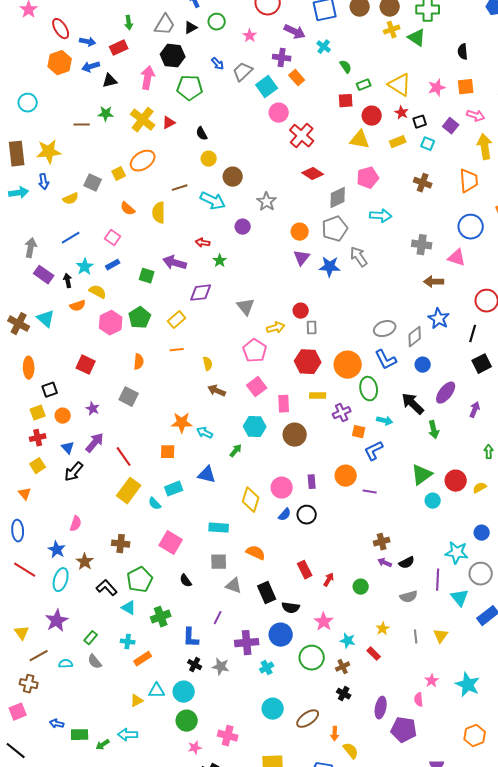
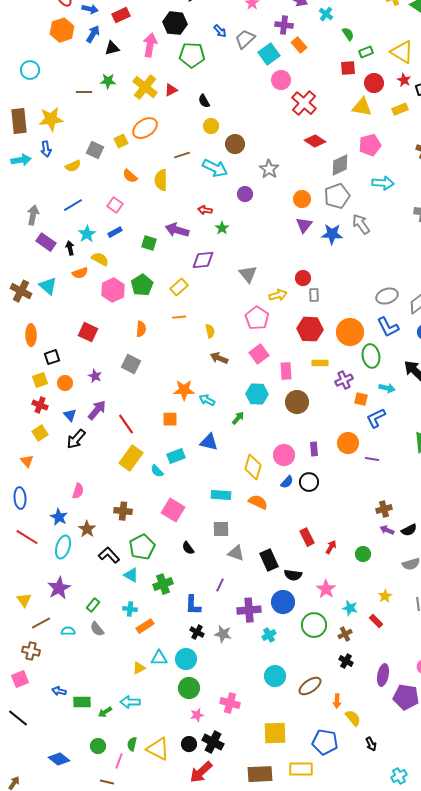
blue arrow: (91, 67) -> (93, 34), turned 138
red cross: (38, 438) -> (40, 405), turned 35
orange semicircle: (256, 553) -> (258, 502), moved

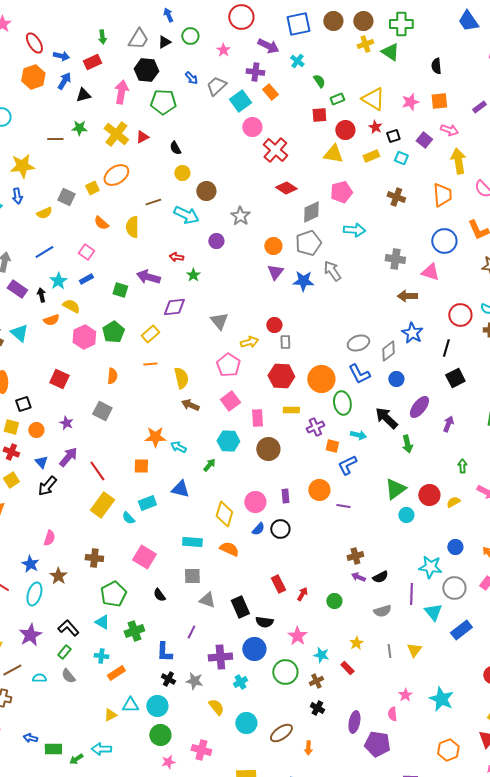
yellow semicircle: (210, 331) -> (181, 378), size x1.5
yellow square: (40, 380) -> (11, 427), turned 35
black L-shape: (109, 555) -> (68, 628), moved
yellow semicircle: (353, 718) -> (216, 707), moved

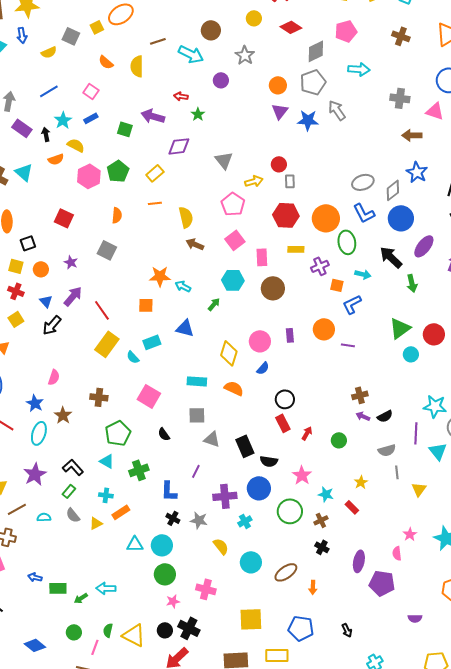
yellow circle: (182, 173) -> (254, 18), moved
blue circle: (396, 379) -> (401, 218), size x1.6
black circle: (280, 529) -> (285, 399), moved
gray line: (389, 651) -> (397, 472), moved
yellow triangle: (110, 715) -> (96, 523), moved

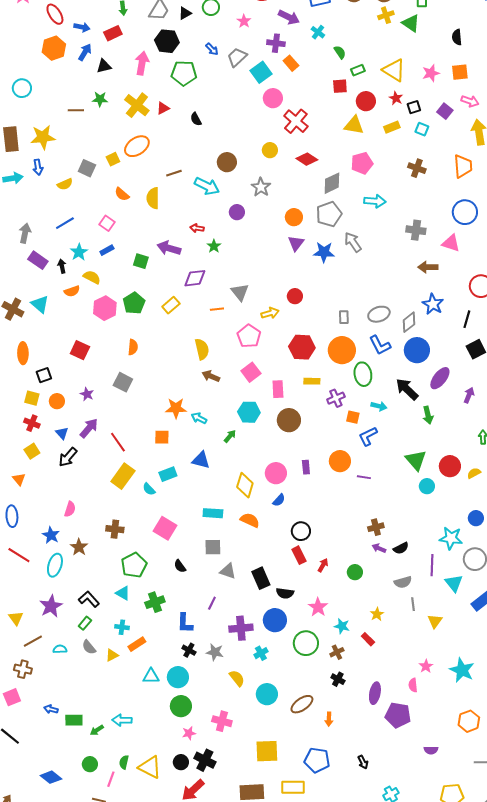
gray rectangle: (290, 181) -> (344, 317), moved
orange line: (155, 203) -> (217, 309), moved
green triangle: (400, 328) -> (416, 460), turned -35

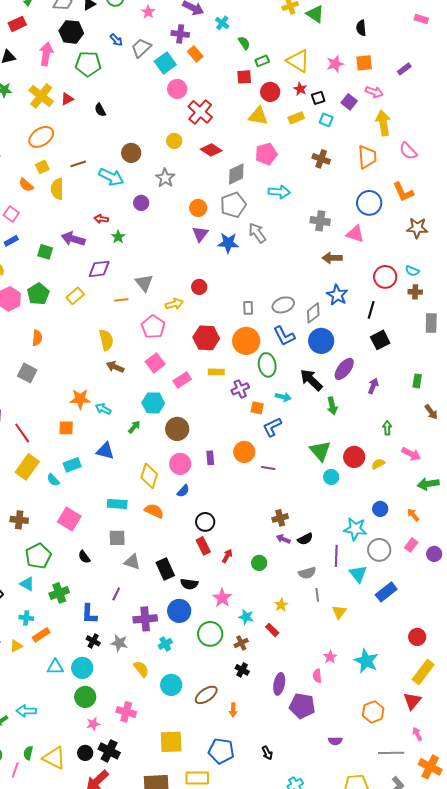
yellow square: (113, 159) -> (42, 167), moved
pink rectangle: (278, 389) -> (182, 380), turned 60
brown circle: (289, 420) -> (177, 429), moved

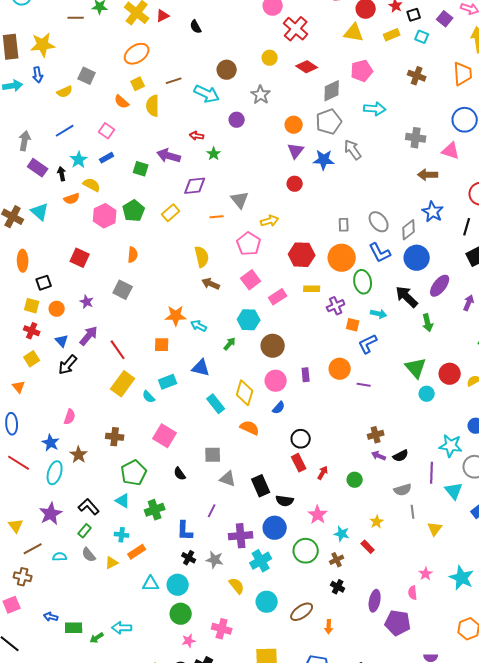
red circle: (199, 287) -> (295, 184), moved
gray ellipse: (283, 305) -> (379, 222), turned 70
cyan rectangle: (117, 504) -> (216, 404), moved, turned 48
cyan cross: (165, 644) -> (261, 561), size x1.5

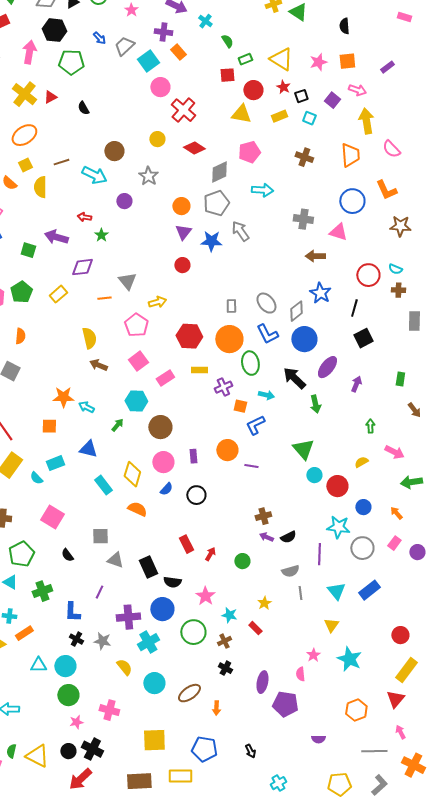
red circle: (450, 374) -> (337, 486), moved
black circle: (301, 439) -> (196, 495), moved
cyan triangle: (454, 491) -> (336, 591), moved
yellow triangle: (435, 529) -> (331, 625), moved

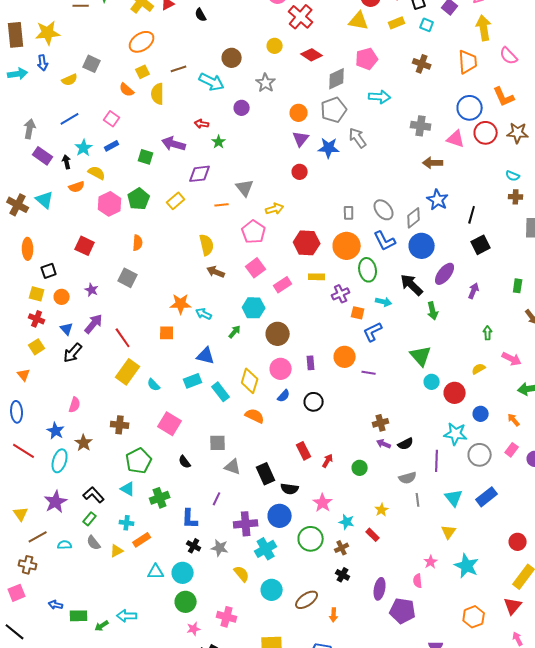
red circle: (368, 275) -> (486, 133), moved
cyan rectangle: (55, 463) -> (193, 381), moved

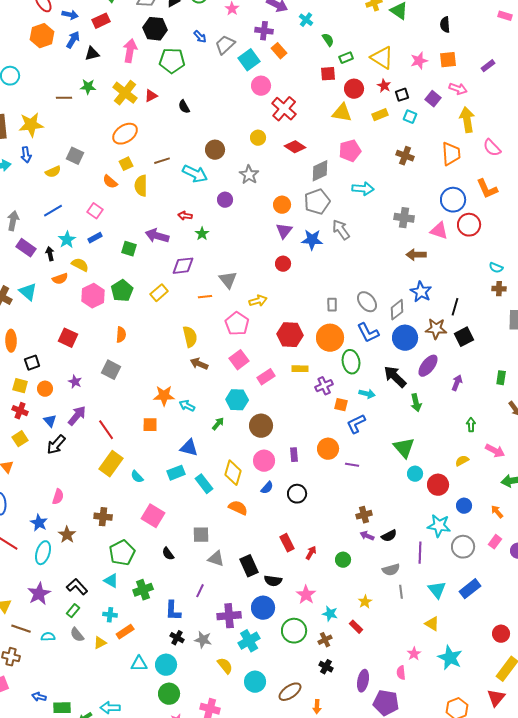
brown star: (518, 133) -> (436, 329), moved
yellow triangle: (449, 532) -> (432, 624), turned -35
brown line: (38, 537) -> (21, 629), turned 48

